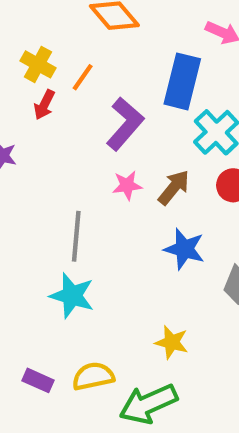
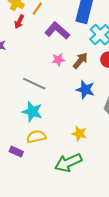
purple L-shape: (125, 124) -> (57, 31), turned -90
gray line: (76, 236) -> (34, 84), turned -70
yellow semicircle: (93, 376) -> (36, 137), moved

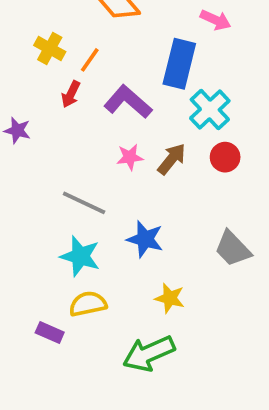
red arrow: (19, 22) -> (71, 94), moved
blue star: (85, 90) -> (145, 239), moved

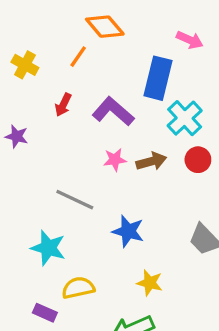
yellow cross: (50, 48) -> (25, 65), moved
orange line: (90, 60) -> (78, 57), moved
brown arrow: (172, 159) -> (151, 161), turned 36
cyan star: (80, 256) -> (48, 248), moved

